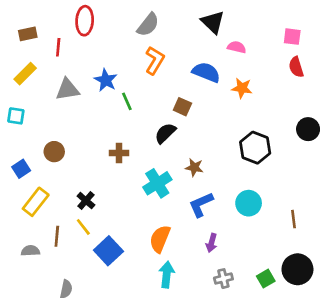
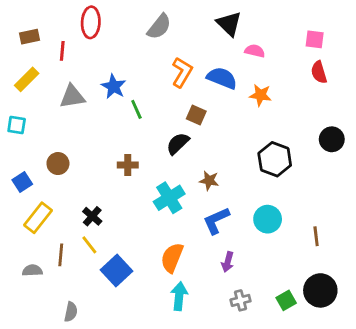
orange L-shape: (155, 60) -> (182, 72), moved

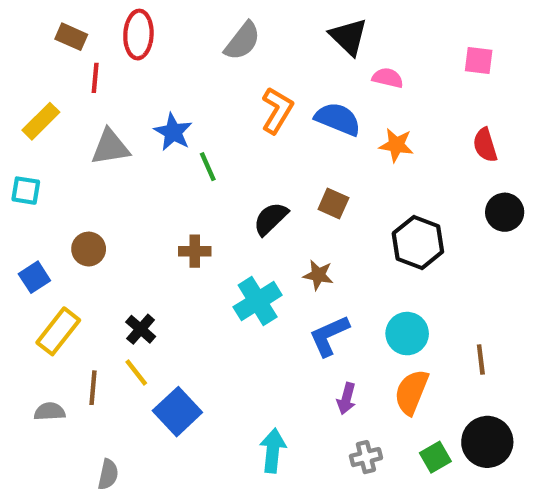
brown rectangle: (29, 37) -> (71, 37), moved, turned 36
red semicircle: (319, 72) -> (485, 145), moved
brown square: (196, 115) -> (333, 204), moved
orange semicircle: (172, 258) -> (411, 392), moved

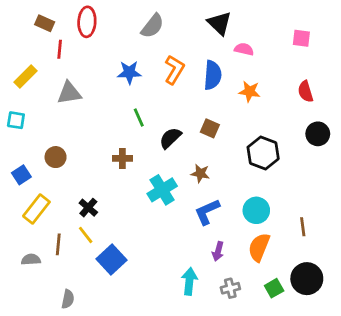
blue semicircle: (338, 119) -> (213, 75), turned 72
blue star: (173, 132) -> (129, 72), moved, turned -30
green line: (208, 167) -> (139, 117), moved
cyan arrow: (273, 451) -> (189, 281), moved

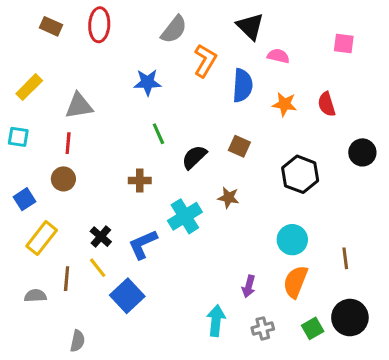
red line: (60, 49) -> (68, 143), moved
orange L-shape: (174, 70) -> (205, 61), moved
red semicircle: (305, 92) -> (327, 104), moved
blue L-shape: (207, 212) -> (143, 244), moved

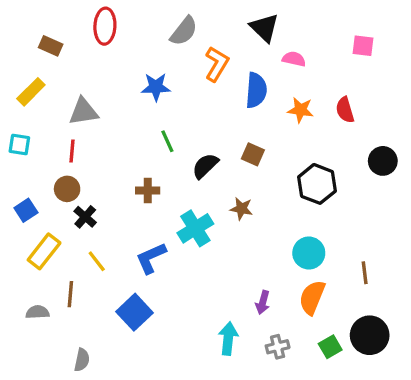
brown rectangle: (51, 26) -> (51, 46), moved
black cross: (101, 237) -> (85, 217), moved
yellow line: (98, 268) -> (97, 261), moved

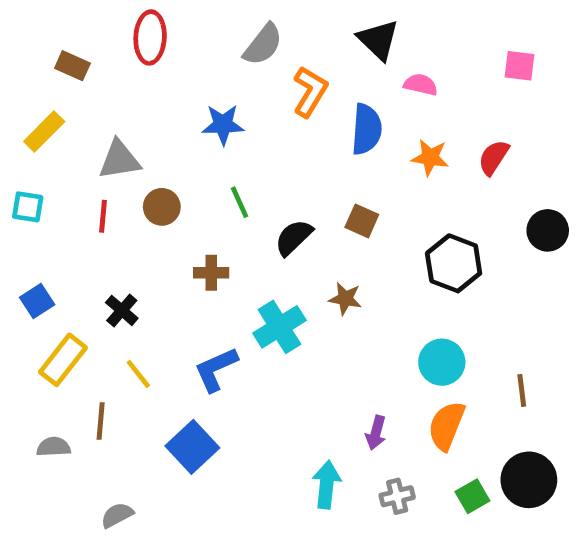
red semicircle: (345, 110) -> (494, 157), turned 50
brown circle: (67, 189) -> (162, 207), moved
gray semicircle: (82, 360) -> (117, 515), turned -130

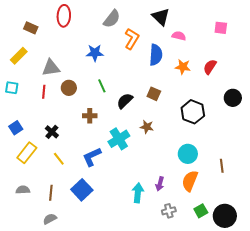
brown line: (101, 421) -> (51, 193), moved
black circle: (529, 480) -> (225, 216), moved
cyan arrow: (327, 485) -> (138, 193), moved

